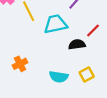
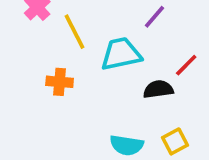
orange cross: (20, 64) -> (60, 82), moved, turned 32

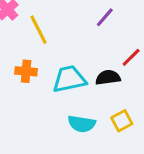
cyan trapezoid: (121, 54) -> (69, 79), moved

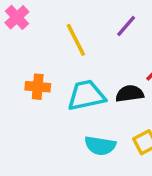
yellow line: (38, 30) -> (76, 40), moved

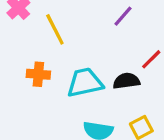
yellow line: (76, 40) -> (55, 29), moved

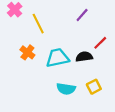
orange cross: (38, 74) -> (27, 52), turned 32

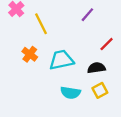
black semicircle: (84, 57) -> (96, 68), moved

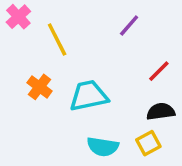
black semicircle: (96, 68) -> (161, 112), moved

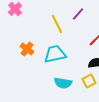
yellow line: (57, 40) -> (57, 24), moved

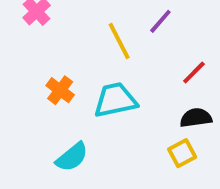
cyan semicircle: (63, 83) -> (72, 157), moved, turned -48

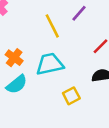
yellow square: (182, 153) -> (71, 96), moved
cyan semicircle: (72, 157) -> (17, 84), moved

